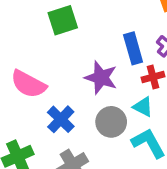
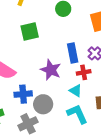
blue cross: (61, 119) -> (23, 94), turned 36
gray circle: (111, 122) -> (43, 104), moved

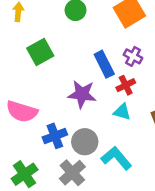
cyan L-shape: (77, 114) -> (116, 158), moved

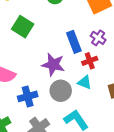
green square: (40, 52) -> (23, 27), turned -35
gray circle: (85, 142) -> (61, 91), moved

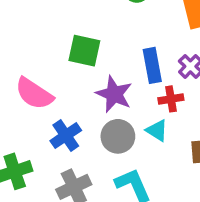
green square: (23, 27) -> (84, 51), moved, turned -30
blue cross: (28, 96) -> (66, 136), turned -30

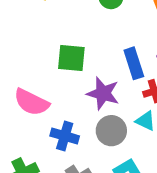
blue cross: (66, 136) -> (65, 136), turned -32

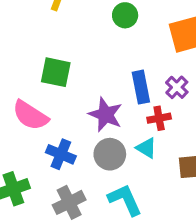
green square: (71, 58) -> (56, 72), moved

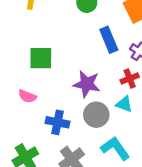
blue rectangle: (141, 87) -> (109, 40), moved
pink semicircle: (30, 115) -> (27, 96), size x0.6

